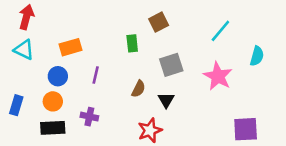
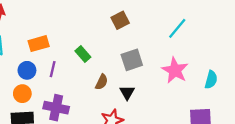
green rectangle: (132, 43) -> (83, 54), moved, turned -35
cyan semicircle: (257, 56) -> (211, 80), moved
purple line: (96, 75) -> (53, 69), moved
purple cross: (89, 117) -> (56, 108), size x1.5

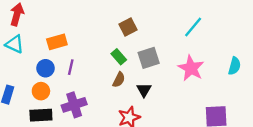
brown square: (120, 20) -> (128, 27), moved
green rectangle: (83, 54) -> (119, 57), moved
cyan semicircle: (211, 80) -> (234, 66), moved
purple cross: (56, 108) -> (74, 105), turned -30

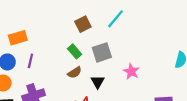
cyan line: (193, 27) -> (116, 19), moved
pink star: (191, 68) -> (131, 71), moved, size x0.7
brown semicircle: (119, 80) -> (75, 72), turned 32

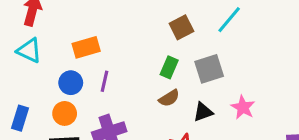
green rectangle: (75, 51) -> (169, 67), turned 64
pink star: (131, 71) -> (243, 107), moved
black triangle: (98, 82) -> (203, 112), turned 40

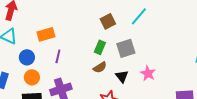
blue circle: (71, 83) -> (27, 57), moved
black triangle: (203, 112) -> (122, 76), turned -48

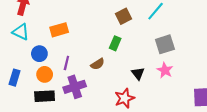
gray square: (126, 48) -> (165, 44), moved
purple line: (58, 56) -> (66, 63), moved
brown semicircle: (100, 67) -> (98, 64), moved

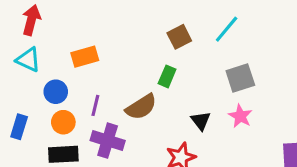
brown semicircle: (98, 64) -> (141, 107), size x1.5
purple cross: (75, 87) -> (108, 141), turned 35

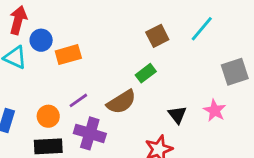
green rectangle: (167, 76) -> (146, 73), turned 30
gray square: (240, 78) -> (235, 72), moved
blue circle: (56, 92) -> (41, 40), moved
purple line: (95, 105) -> (78, 100), turned 42

